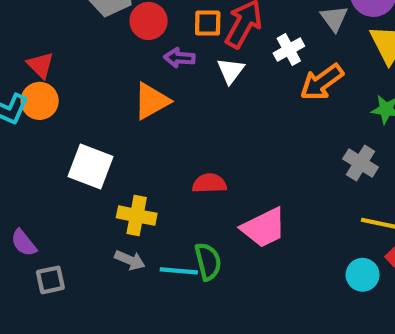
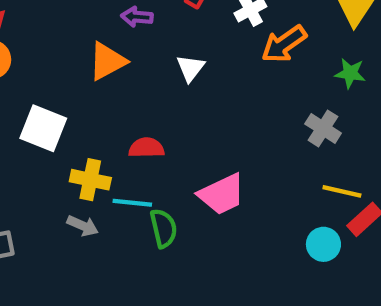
white triangle: (231, 71) -> (190, 68), moved
red semicircle: (209, 183) -> (146, 148), moved
cyan line: (179, 271) -> (132, 203), moved

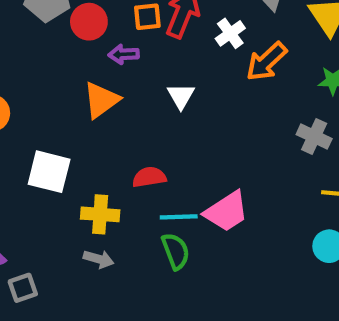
cyan line: (132, 203) -> (179, 217), moved

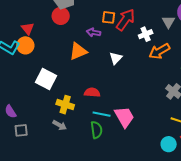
red circle: (89, 22) -> (61, 16), moved
pink trapezoid: (226, 212) -> (124, 117), turned -100

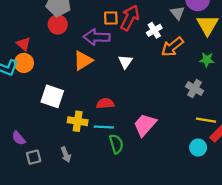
purple arrow: (94, 32) -> (97, 37), size x1.6
cyan line: (102, 114) -> (104, 127), moved
pink trapezoid: (124, 117) -> (145, 125), turned -100
gray arrow: (60, 125) -> (66, 155), moved, turned 48

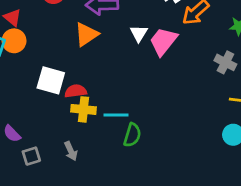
red semicircle: (105, 103) -> (76, 91), moved
pink trapezoid: (145, 125) -> (163, 41), moved
green semicircle: (116, 144) -> (132, 135), turned 36

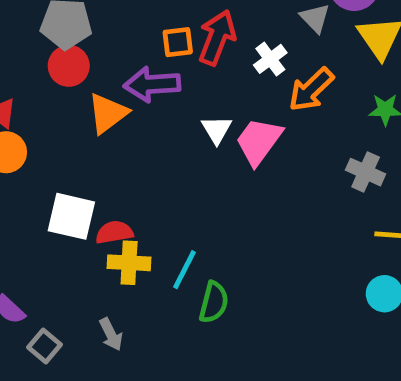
orange triangle: (86, 34) -> (108, 113), moved
cyan line: (116, 115) -> (184, 270), turned -60
gray square: (31, 156) -> (45, 346), turned -30

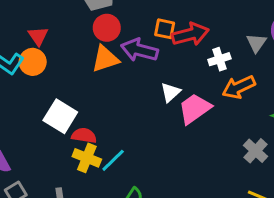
red arrow: (217, 38) -> (190, 34), turned 36
red circle: (69, 66) -> (107, 28), moved
cyan line: (184, 270) -> (113, 160), moved

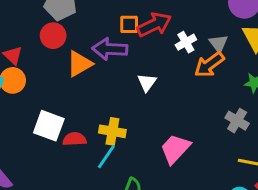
red circle: (107, 28) -> (53, 36), moved
gray triangle: (256, 43) -> (218, 43), moved
pink trapezoid: (195, 109) -> (175, 149), moved
yellow cross: (87, 158) -> (112, 131), moved

